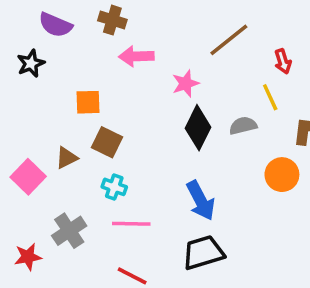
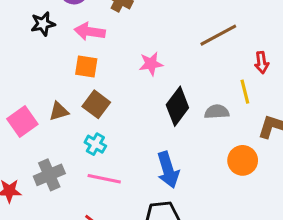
pink arrow: (136, 56) -> (90, 32), moved
pink star: (186, 84) -> (151, 64), moved

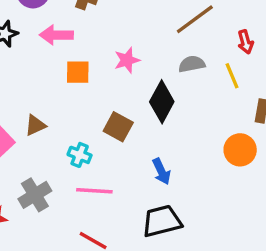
orange square: (86, 67) -> (78, 72), moved
brown square: (96, 104) -> (118, 127), moved
gray semicircle: (217, 112) -> (192, 64), moved
blue arrow: (168, 170) -> (161, 171), size x0.7

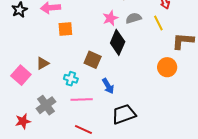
pink star: (127, 60) -> (110, 18), moved
blue arrow: (161, 171) -> (108, 86), moved

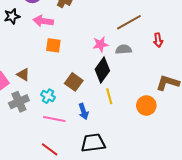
yellow line: (158, 23) -> (109, 96), moved
brown triangle: (43, 63) -> (23, 75), turned 48
gray cross: (46, 105) -> (19, 102), moved

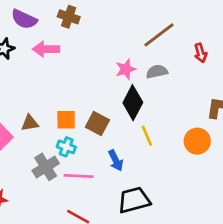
orange square: (53, 45) -> (66, 120), moved
brown triangle: (23, 75) -> (30, 123), turned -32
gray cross: (19, 102) -> (46, 167), moved

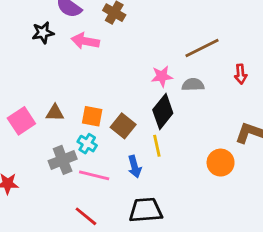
yellow line: (147, 136) -> (157, 146), moved

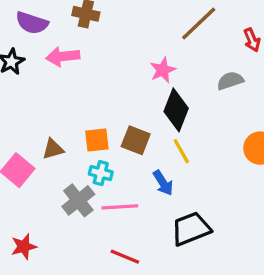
gray semicircle: (193, 85) -> (230, 81), moved

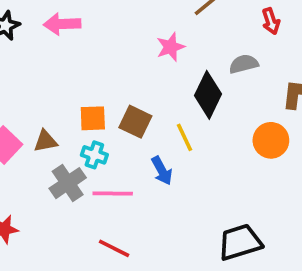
black diamond: (176, 110) -> (208, 95), moved
brown triangle: (53, 149) -> (45, 141), moved
black trapezoid: (191, 229) -> (240, 242), moved

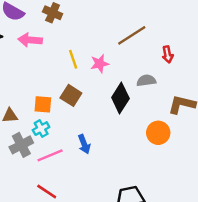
brown square: (135, 122) -> (71, 95), moved
yellow line: (184, 137) -> (73, 59), moved
cyan cross: (94, 155) -> (41, 129), turned 35
pink line: (113, 194) -> (50, 155), turned -30

